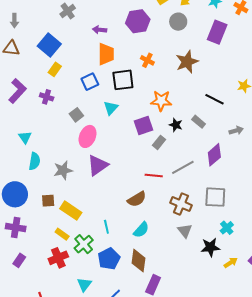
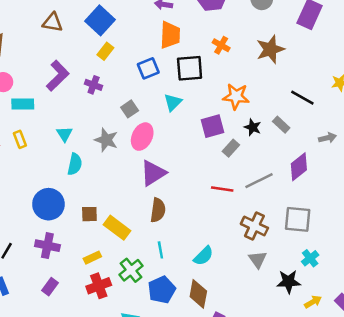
gray star: (63, 170) -> (106, 140), moved, turned 30
brown semicircle: (137, 199) -> (158, 210), moved, turned -54
yellow rectangle: (62, 234) -> (92, 258), moved, turned -64

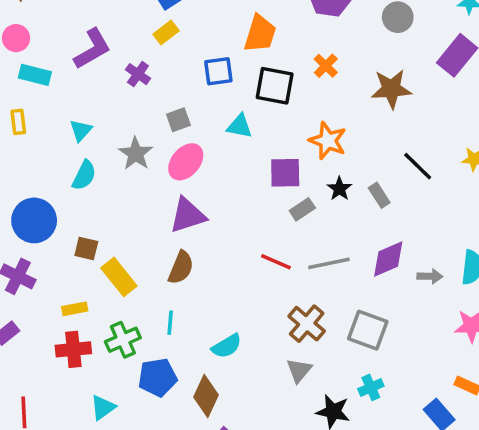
cyan triangle: (173, 102) -> (240, 126), turned 42
gray arrow: (327, 138) -> (430, 276), moved

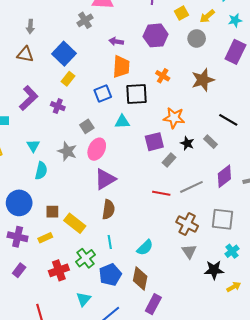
yellow rectangle: (75, 309) -> (45, 238), moved

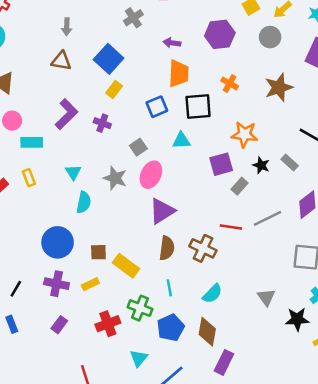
brown cross: (187, 224) -> (203, 248), moved
green cross: (86, 258) -> (140, 308), turned -30

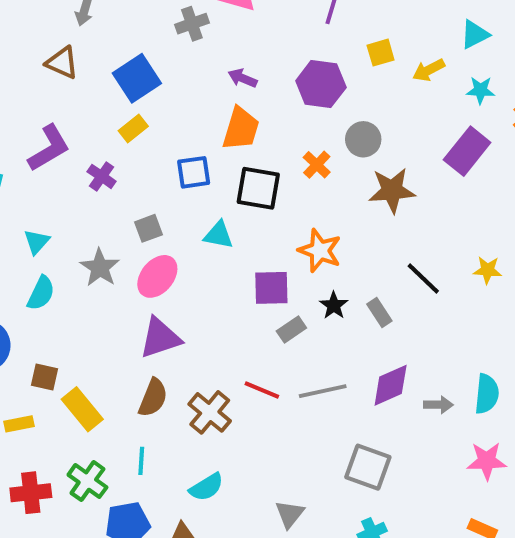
gray circle: (270, 37) -> (363, 139), moved

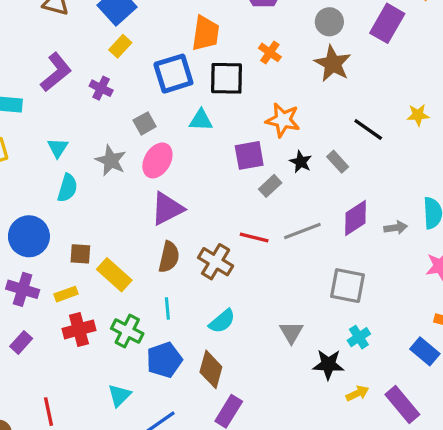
gray circle: (363, 139) -> (329, 22), moved
blue square: (194, 172) -> (173, 74), size x1.4
brown star: (392, 190) -> (333, 64), turned -30
red cross: (31, 493) -> (79, 329), moved

